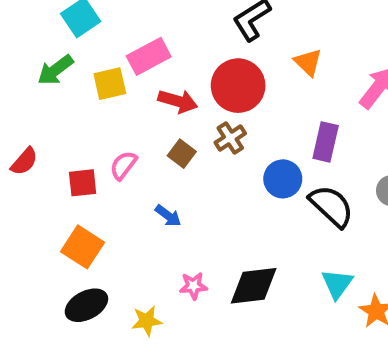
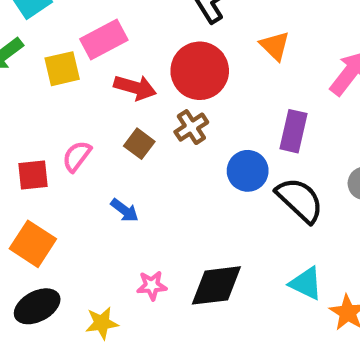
cyan triangle: (337, 284) -> (306, 283), turned -40

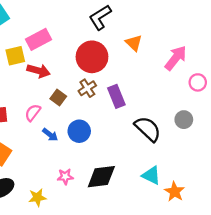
red arrow: (135, 87) -> (39, 71), moved
purple rectangle: (293, 131) -> (116, 96), moved, turned -35
pink semicircle: (77, 156) -> (33, 113), moved
blue circle: (248, 171) -> (79, 131), moved

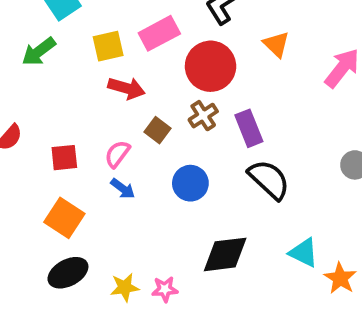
pink rectangle: (39, 39) -> (159, 33), moved
yellow square: (15, 56) -> (108, 46), moved
black semicircle: (148, 129) -> (269, 180), moved
blue arrow: (50, 135) -> (123, 189), moved
pink star: (65, 177) -> (165, 289), moved

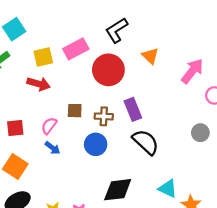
red arrow: (126, 88) -> (39, 84), moved
brown cross: (203, 116) -> (104, 116), moved, turned 36
brown square: (158, 130) -> (75, 111), turned -35

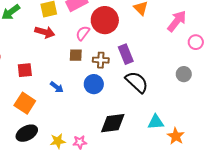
pink semicircle: (49, 126) -> (83, 33), moved
cyan triangle: (168, 189) -> (156, 122), turned -30

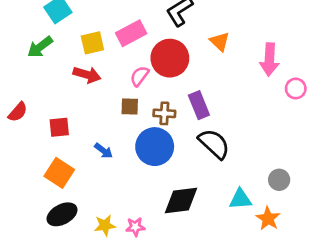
pink arrow: (177, 21) -> (269, 59), turned 145
gray circle: (184, 74) -> (279, 180), moved
blue circle: (94, 84) -> (155, 147), size x1.4

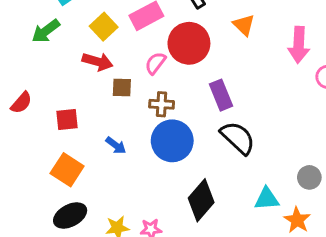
yellow square: (92, 43) -> (104, 27), turned -30
brown square: (130, 106) -> (122, 87), moved
brown cross: (164, 113) -> (162, 104), moved
black diamond: (181, 201) -> (201, 200), turned -42

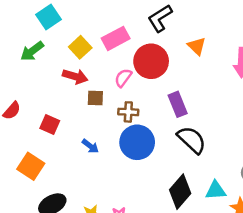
red square: (67, 119) -> (50, 125), turned 30
orange square: (67, 170) -> (31, 166), moved
black diamond: (201, 200) -> (180, 192), moved

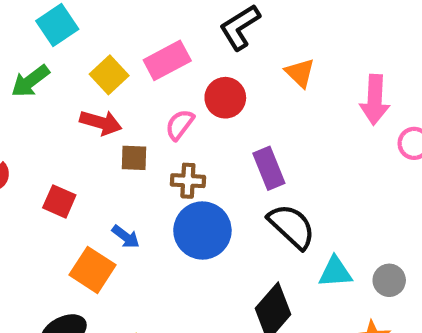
red circle: (151, 61) -> (225, 98), size x0.7
orange square: (31, 166) -> (93, 270), moved
cyan triangle: (216, 190) -> (335, 272), moved

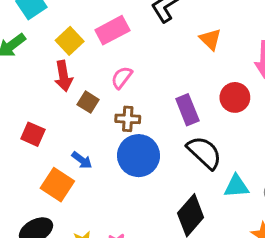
red circle: (225, 98) -> (235, 97), moved
red arrow: (101, 123) -> (64, 76), turned 64
brown square: (134, 158) -> (88, 102), turned 30

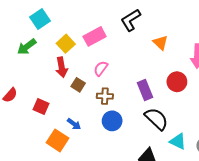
blue circle: (138, 156) -> (112, 121), size x0.7
cyan triangle: (236, 186) -> (178, 141), turned 30

